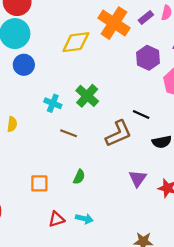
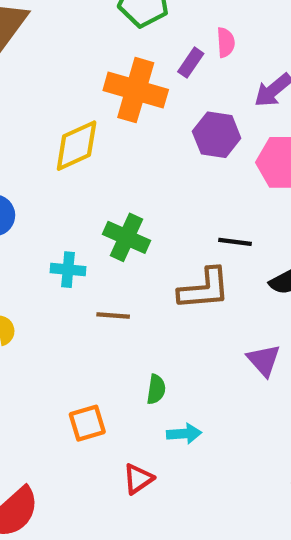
brown L-shape: (118, 134) -> (204, 289), turned 36
cyan arrow: (84, 219) -> (184, 434), moved

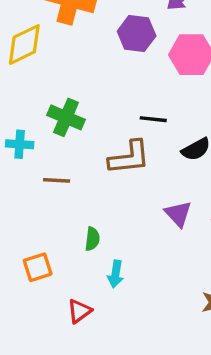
cyan arrow: (184, 434) -> (116, 274), turned 104

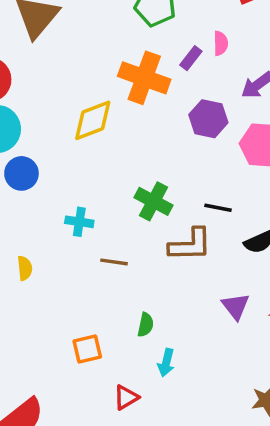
green cross: (66, 117) -> (154, 201), moved

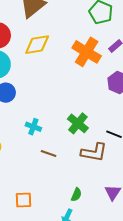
yellow diamond: (93, 120) -> (37, 45), moved
green semicircle: (146, 325) -> (76, 195), moved

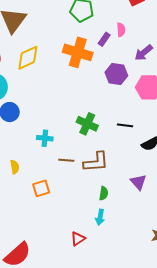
brown L-shape: (94, 152) -> (96, 162), moved
orange square: (23, 200) -> (41, 188), moved

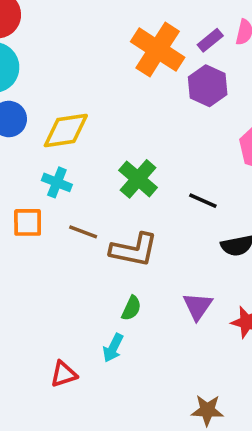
yellow diamond: (28, 58) -> (66, 130), moved
purple hexagon: (116, 74) -> (208, 86), moved
orange square: (41, 188) -> (28, 222), moved

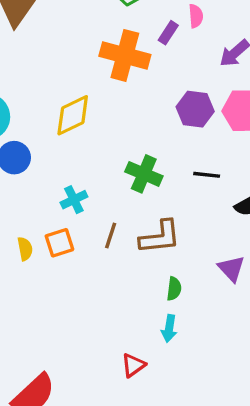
purple hexagon: (208, 86) -> (195, 109), moved
yellow diamond: (66, 130) -> (73, 115), moved
cyan cross: (57, 182) -> (74, 200), turned -30
brown line: (83, 232) -> (111, 236), turned -75

